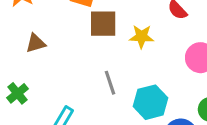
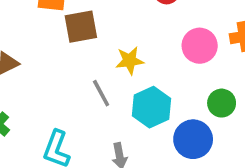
yellow star: (142, 37) -> (130, 61), moved

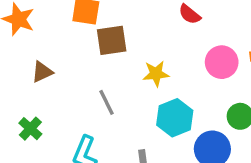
gray line: (101, 93) -> (107, 102), moved

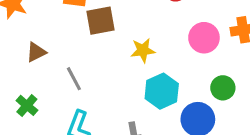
gray line: (107, 102) -> (74, 79), moved

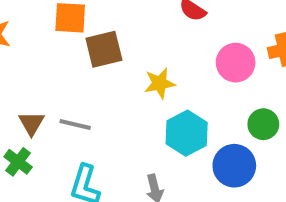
brown triangle: (36, 52) -> (31, 123), moved, turned -30
gray line: (74, 79) -> (75, 124), turned -45

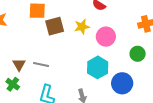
pink circle: (236, 63) -> (106, 37), moved
yellow star: (160, 83) -> (82, 27), moved
green circle: (263, 124) -> (138, 54), moved

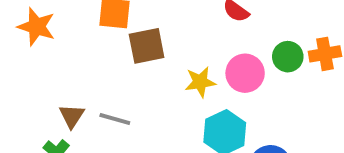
yellow star: (82, 27) -> (200, 82), moved
green circle: (138, 54) -> (288, 57), moved

